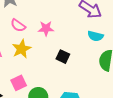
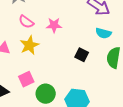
black square: (63, 57) -> (82, 55), moved

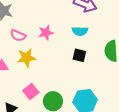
cyan semicircle: (103, 33) -> (80, 31), moved
yellow star: (29, 45) -> (26, 58), turned 30

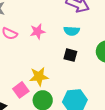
yellow star: (26, 58) -> (39, 76), moved

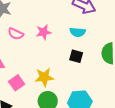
pink square: (21, 90) -> (17, 83), moved

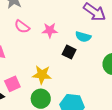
black square: (76, 56) -> (69, 52), moved
pink square: (17, 83) -> (12, 84), moved

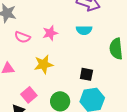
black square: (69, 52) -> (86, 74), moved
yellow star: (42, 75) -> (44, 64), moved

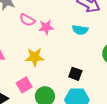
pink semicircle: (22, 37) -> (27, 20), moved
pink square: (29, 95) -> (24, 85), moved

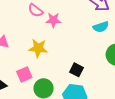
cyan semicircle: (80, 30) -> (101, 27), moved, turned -35

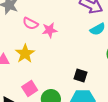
yellow star: (38, 48) -> (25, 54), moved, turned -30

